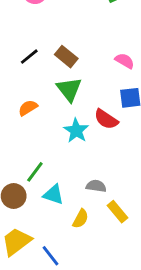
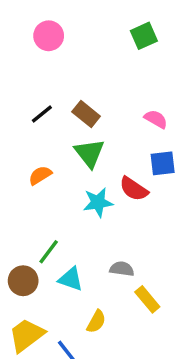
cyan star: (76, 131) -> (98, 202), turned 30
yellow semicircle: (80, 219) -> (96, 322), moved

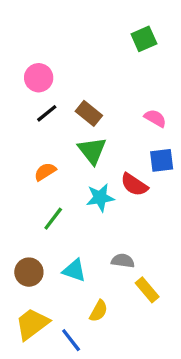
pink circle: (49, 36) -> (39, 78), moved
green line: (49, 252) -> (53, 219), moved

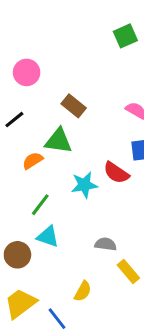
black line: (47, 113) -> (14, 120), moved
green triangle: (92, 151) -> (58, 141), moved, turned -44
cyan triangle: (74, 270) -> (48, 237), moved

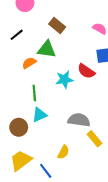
green line: (40, 205) -> (34, 93), turned -42
cyan triangle: (48, 237) -> (39, 115), turned -42
gray semicircle: (106, 244) -> (79, 120), size x1.5

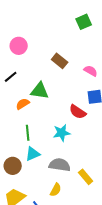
brown rectangle: (57, 25) -> (60, 61), moved
cyan star: (64, 79) -> (62, 133), moved
gray semicircle: (79, 120) -> (60, 165), moved

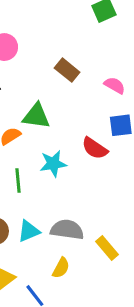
cyan star: (62, 133) -> (53, 164), moved
cyan triangle: (33, 154) -> (29, 231), moved

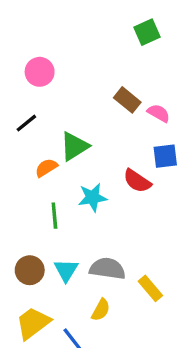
brown rectangle: (67, 70) -> (127, 100), moved
green triangle: (36, 116) -> (74, 146), turned -40
cyan triangle: (29, 231) -> (66, 270), turned -35

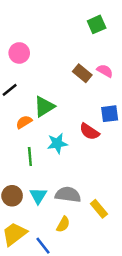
pink semicircle: (159, 113) -> (105, 71), moved

